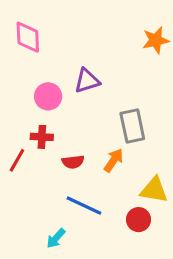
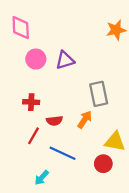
pink circle: (48, 96) -> (36, 59), moved
red line: (17, 160) -> (34, 136), moved

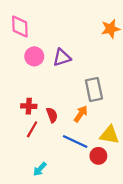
red cross: (31, 102) -> (29, 106), moved
red semicircle: (54, 121) -> (52, 115), turned -104
blue line: (63, 153) -> (75, 141), moved

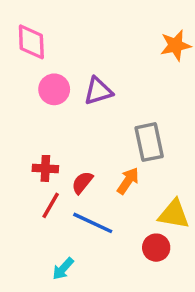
red semicircle: (52, 115) -> (82, 183), turned -120
blue line: (75, 141) -> (93, 223), moved

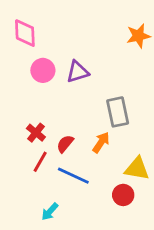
red cross: (45, 168) -> (36, 133), turned 36

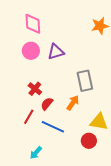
pink diamond: (25, 33) -> (33, 24), moved
red cross: (36, 133) -> (35, 89), moved

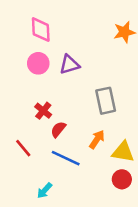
orange arrow: (73, 103) -> (97, 139), moved
red line: (29, 117) -> (23, 148), moved, turned -70
red circle: (89, 141) -> (122, 179), moved

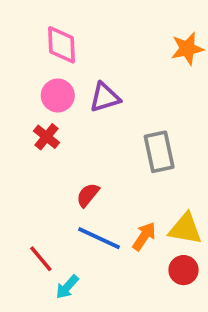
red cross: (43, 111) -> (46, 137), moved
orange arrow: (97, 139) -> (144, 236), moved
red line: (23, 148) -> (41, 259), moved

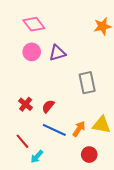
pink diamond: (62, 45) -> (34, 24), turned -35
red cross: (46, 137) -> (26, 104), moved
red circle: (183, 270) -> (89, 155), moved

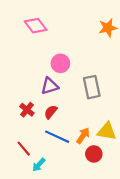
pink circle: (32, 52) -> (60, 63), moved
purple triangle: (57, 53) -> (50, 86), moved
red circle: (89, 155) -> (94, 154), moved

